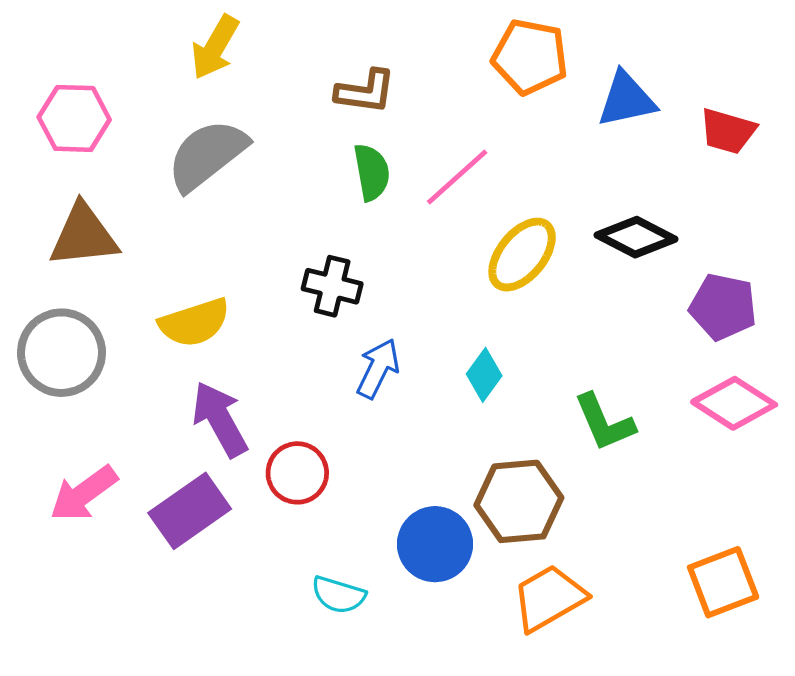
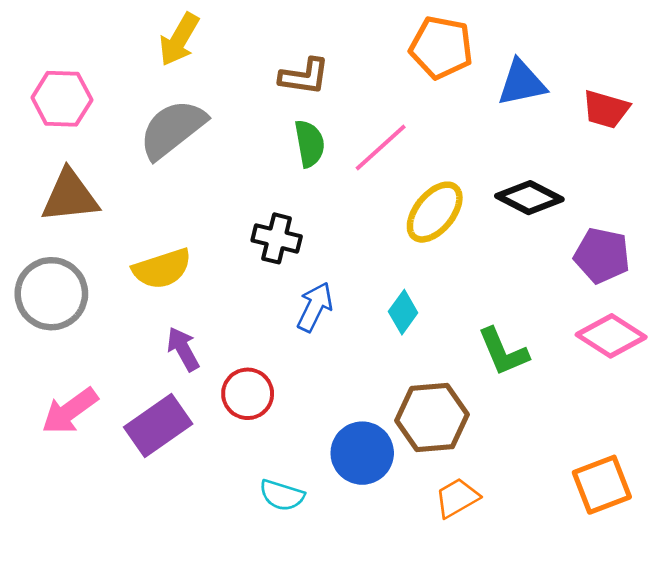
purple arrow: (220, 419) -> (183, 349), size x0.7
orange trapezoid: (549, 598) -> (457, 498), size x0.7

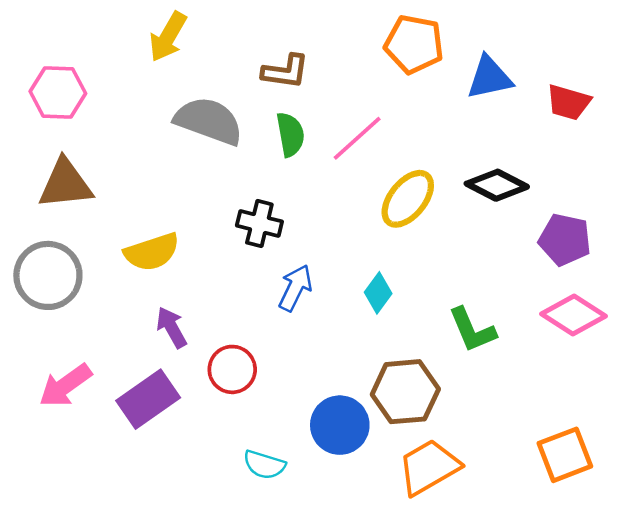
gray semicircle: (173, 129) -> (209, 121), moved, turned 58
orange trapezoid: (457, 498) -> (429, 467), size x1.5

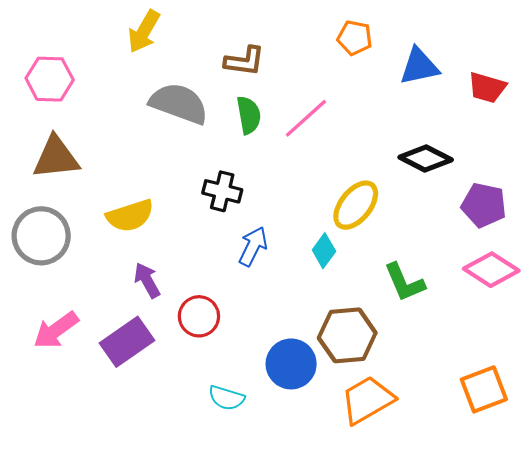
orange pentagon: (414, 44) -> (355, 38), size x0.7
yellow ellipse: (408, 199) -> (356, 205), moved

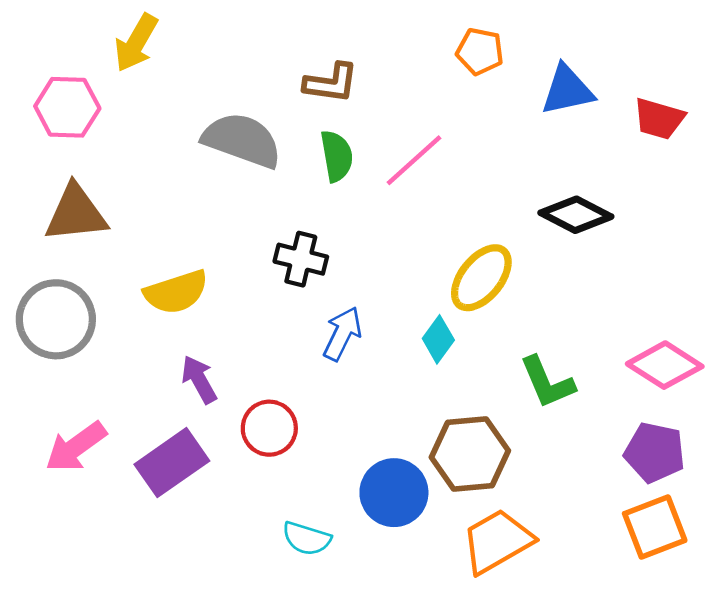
yellow arrow: (144, 31) -> (136, 43), moved
purple pentagon: (484, 205) -> (655, 453), moved

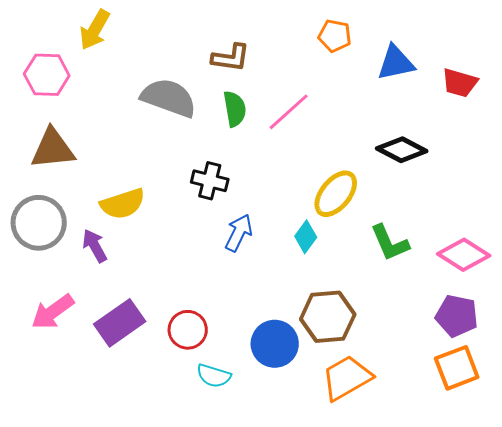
purple arrow: (199, 379) -> (95, 246), moved
green L-shape: (547, 382) -> (390, 243), moved
red circle: (269, 428) -> (188, 330), moved

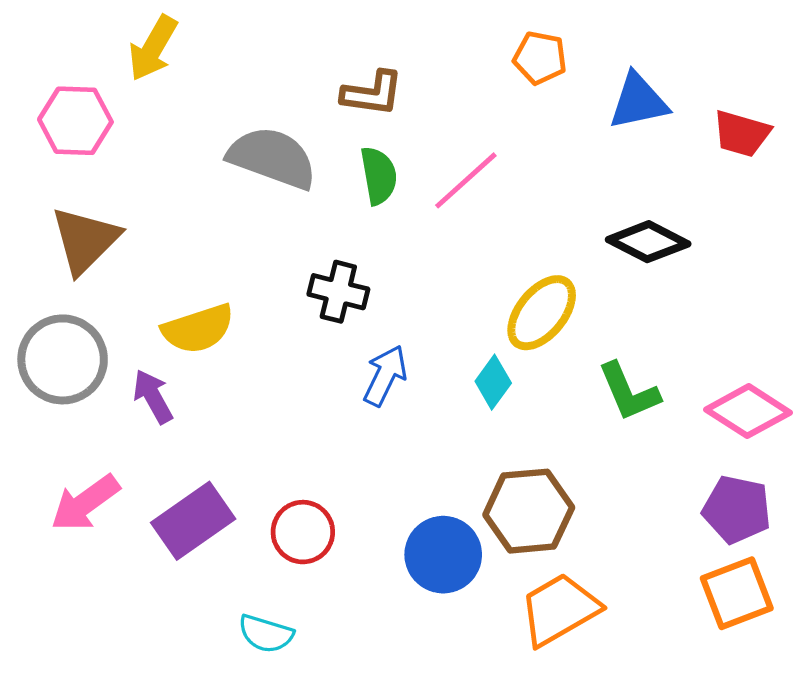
brown triangle: (53, 149) -> (85, 240), turned -39
cyan semicircle: (214, 376) -> (266, 634), moved

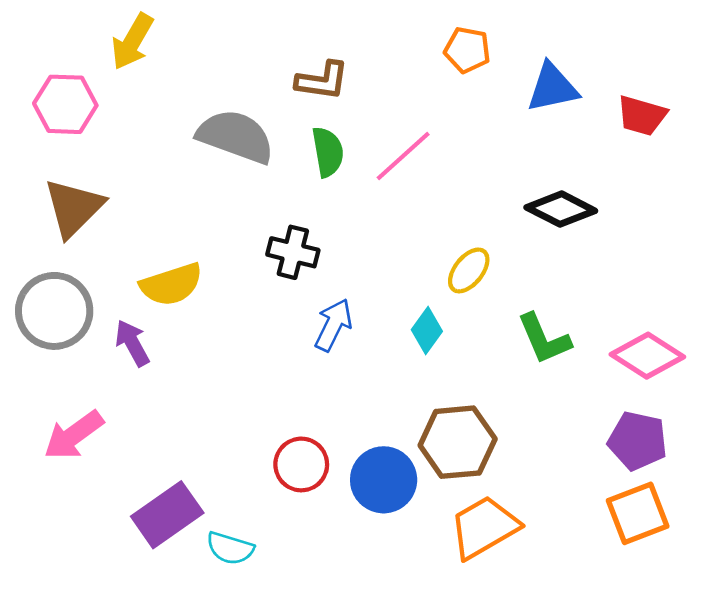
yellow ellipse: (542, 313) -> (469, 270), size x0.7
purple rectangle: (193, 521) -> (167, 515), moved
red circle: (303, 532) -> (301, 464), moved

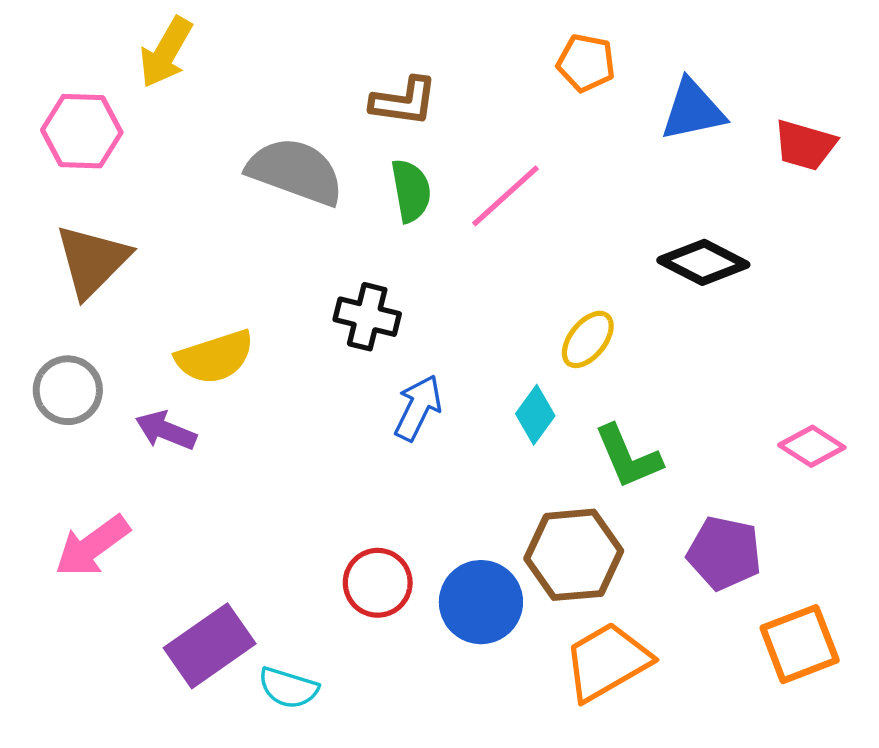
gray circle: (54, 311) -> (68, 390), size x0.7
green L-shape: (544, 339) -> (628, 457), moved
purple arrow: (132, 343) -> (166, 430), turned -39
pink diamond: (647, 356) -> (812, 446), size x0.7
purple pentagon: (638, 441) -> (724, 553), moved

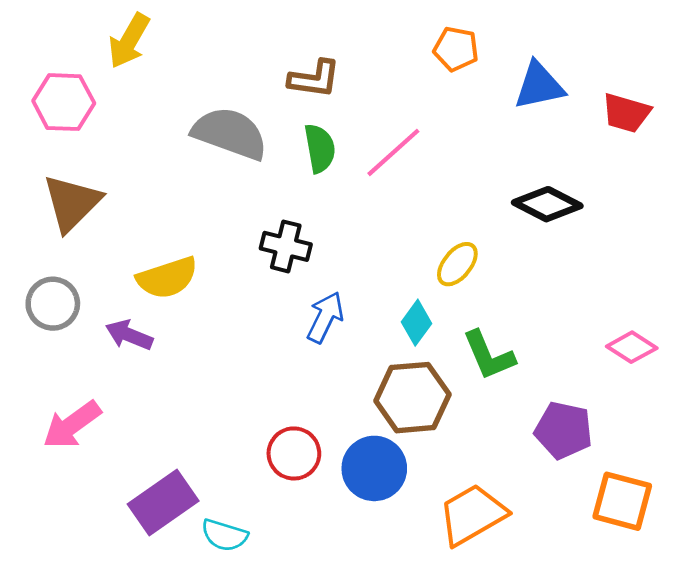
brown hexagon: (574, 555) -> (412, 398), moved
orange square: (800, 644) -> (622, 501), turned 36

